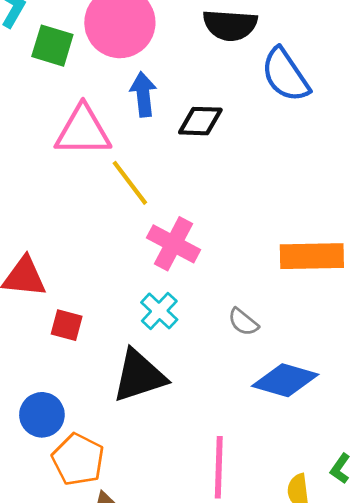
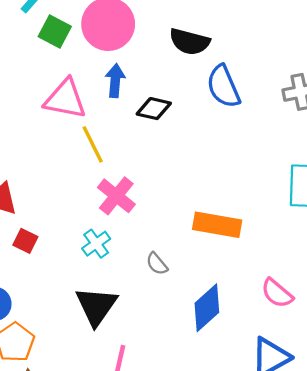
black triangle: (139, 376) -> (96, 306), moved, turned -48
blue diamond: (285, 380) -> (207, 308), moved, turned -69

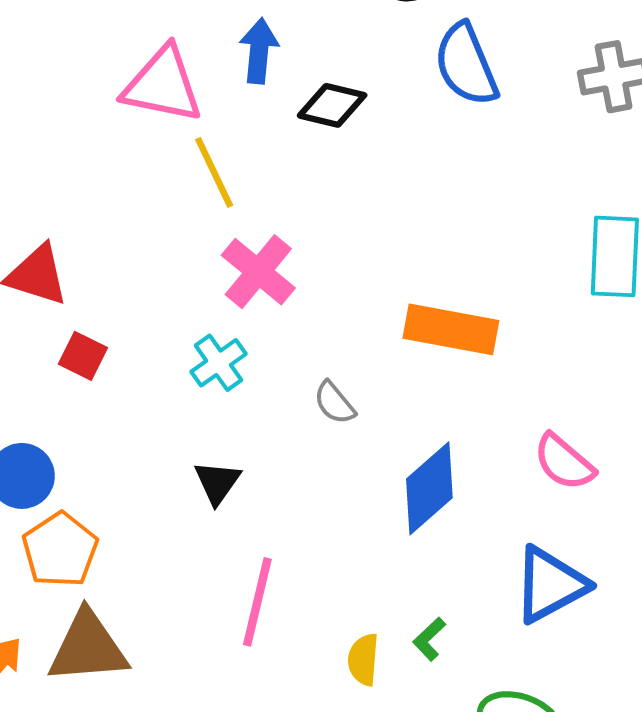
black triangle: (96, 306) -> (217, 482), size x0.6

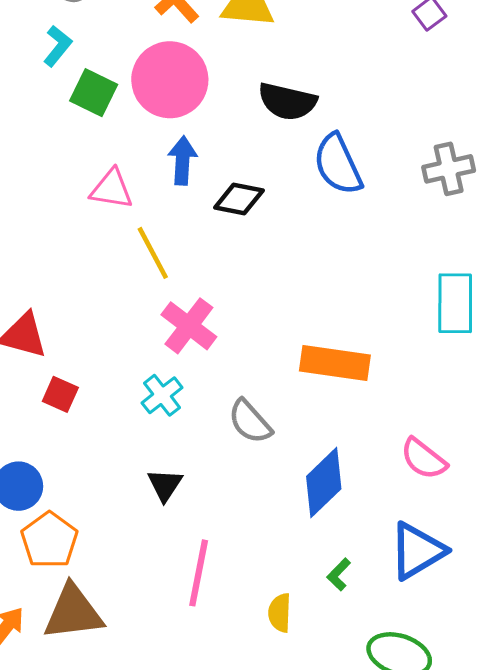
pink triangle: (163, 85) -> (112, 189), size x0.7
gray semicircle: (334, 403) -> (250, 422), size x1.4
green L-shape: (429, 639) -> (339, 574), moved

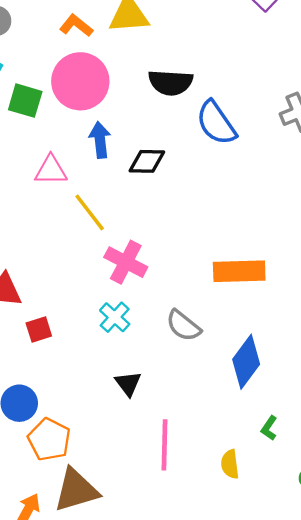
red square: (60, 394) -> (39, 330), turned -32

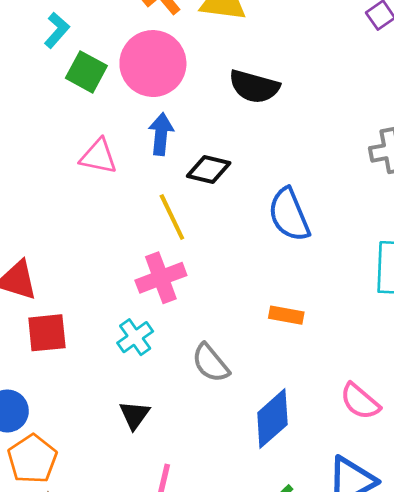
blue semicircle: (216, 123) -> (289, 215), moved
yellow line: (90, 212) -> (172, 217), moved
pink cross: (126, 262) -> (161, 278), turned 30
orange rectangle: (239, 271) -> (286, 315), size x0.6
red square: (39, 330) -> (47, 333), size x1.4

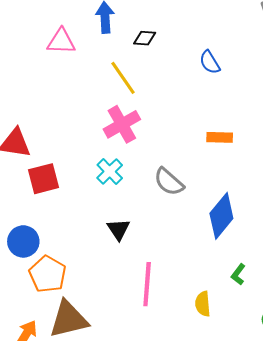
black diamond: (209, 170) -> (145, 38), size x0.7
blue semicircle: (289, 215) -> (210, 62), size x0.6

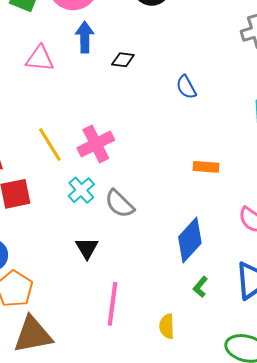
yellow line: (123, 78) -> (50, 144), moved
orange rectangle: (220, 137) -> (206, 167), moved
gray semicircle: (169, 182) -> (119, 204), moved
green L-shape: (238, 274) -> (200, 287), moved

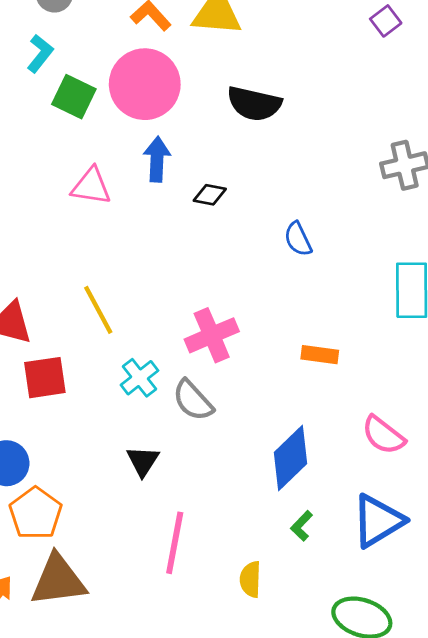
pink cross: (96, 144) -> (212, 335), moved

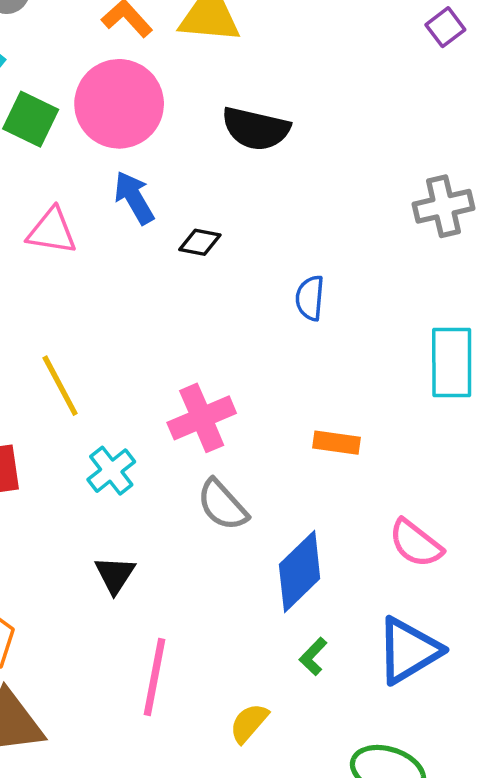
purple square: (386, 21) -> (445, 27), moved
blue arrow: (157, 159) -> (134, 198), turned -33
blue semicircle: (298, 239) -> (310, 298), turned 30
gray semicircle: (193, 400) -> (222, 505), moved
yellow semicircle: (250, 579) -> (249, 723), turned 39

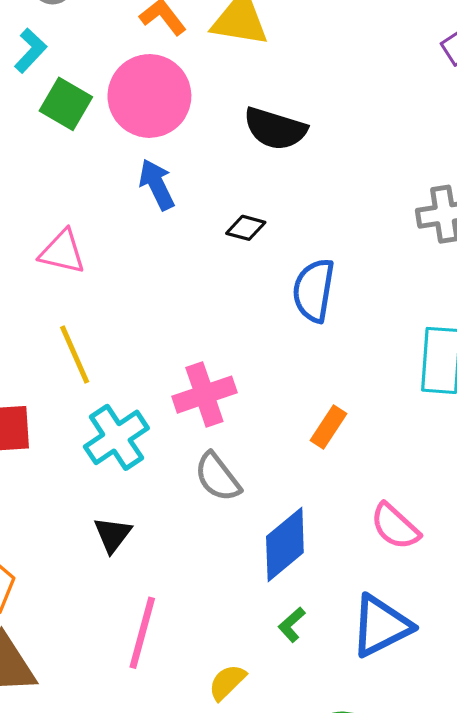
pink triangle: (52, 231) -> (62, 252), moved
black diamond: (200, 242) -> (246, 228), moved
blue semicircle: (310, 298) -> (314, 290), size x1.5
orange rectangle: (337, 443) -> (328, 427), turned -69
cyan cross: (111, 471) -> (116, 437), size x1.4

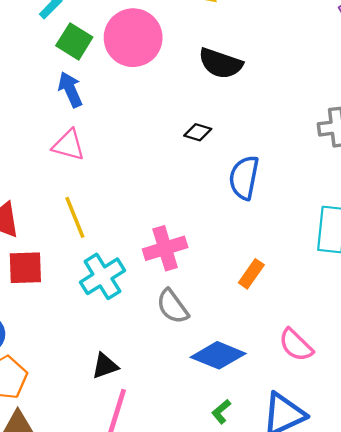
blue arrow: (157, 185) -> (70, 90), moved
black triangle: (113, 535) -> (105, 366), moved, turned 32
blue diamond: (285, 545) -> (218, 355), turned 60

